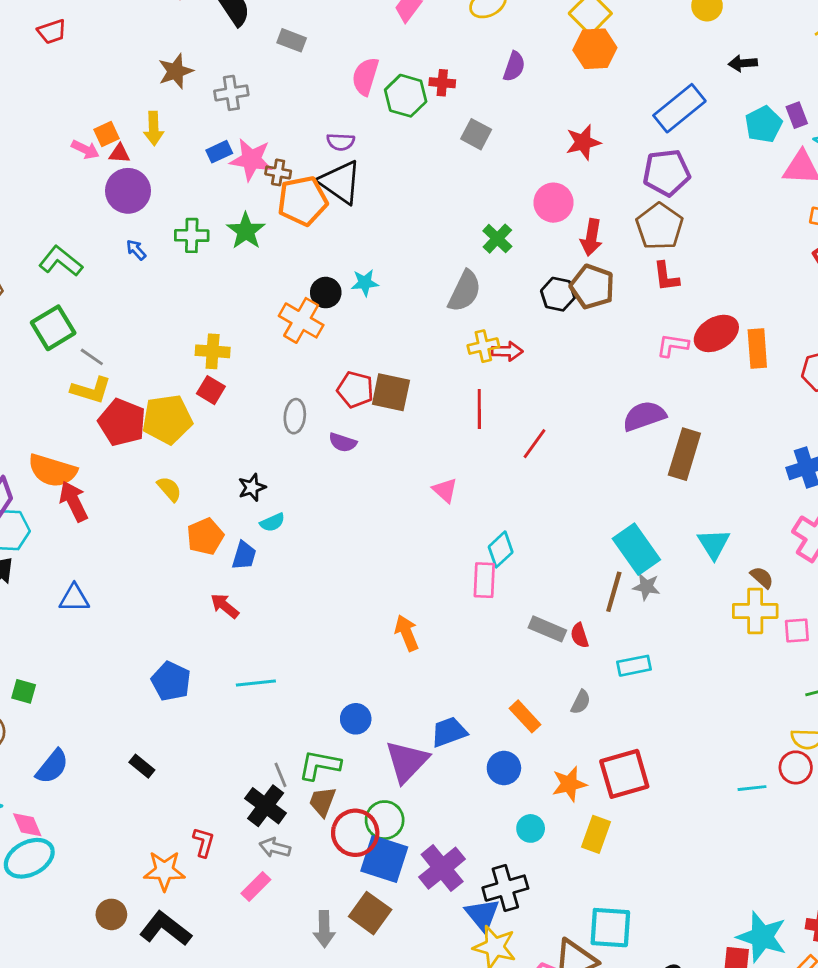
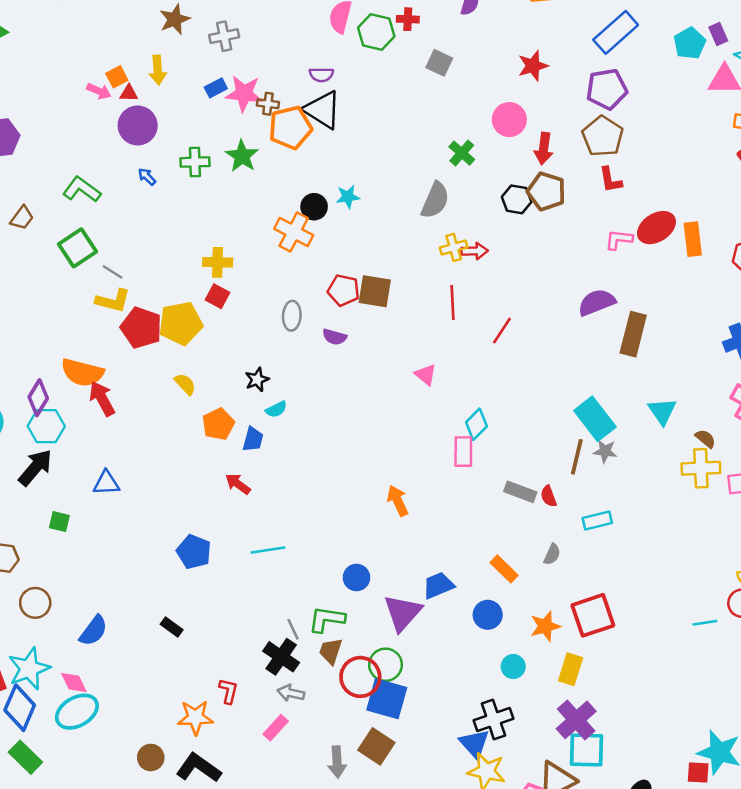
green square: (24, 691) -> (59, 522), moved
purple cross: (442, 868) -> (576, 720), moved

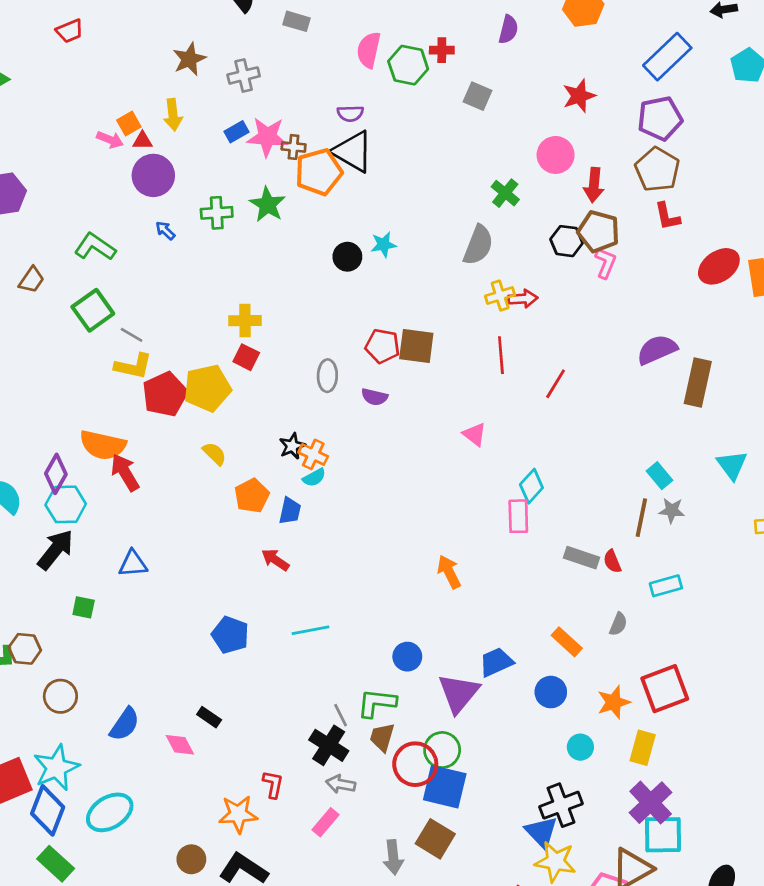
orange cross: (294, 232) -> (313, 454), moved, size x0.7
pink L-shape: (619, 240) -> (605, 263), moved, turned 108
red pentagon: (141, 328) -> (165, 394), turned 30
cyan rectangle: (595, 419) -> (659, 476), size x0.6
pink diamond: (74, 682) -> (180, 745), moved

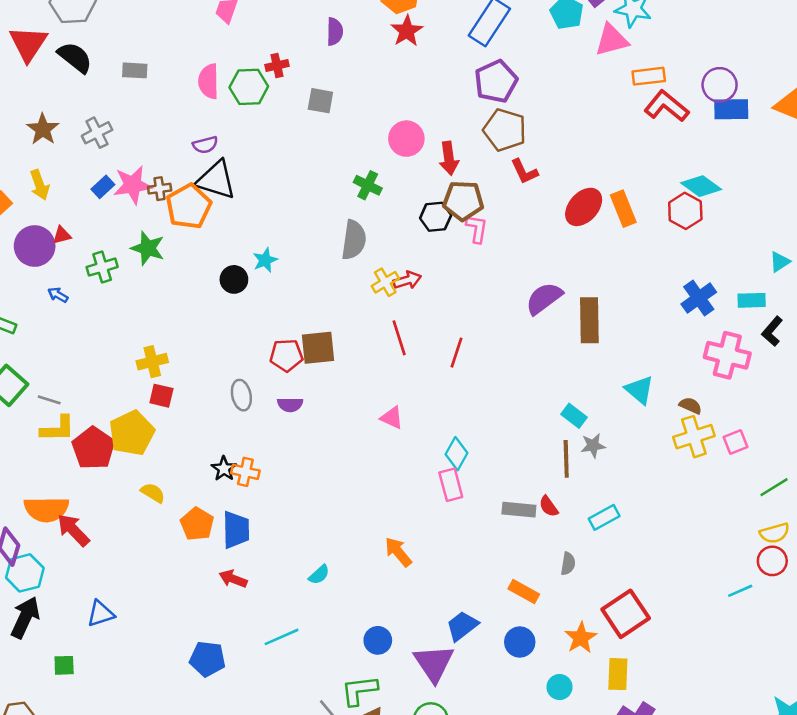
red star: (579, 96) -> (407, 31), moved
red triangle: (142, 141) -> (62, 235), moved
cyan semicircle: (314, 478) -> (319, 575), moved
blue trapezoid: (290, 511) -> (236, 530), size x1.4

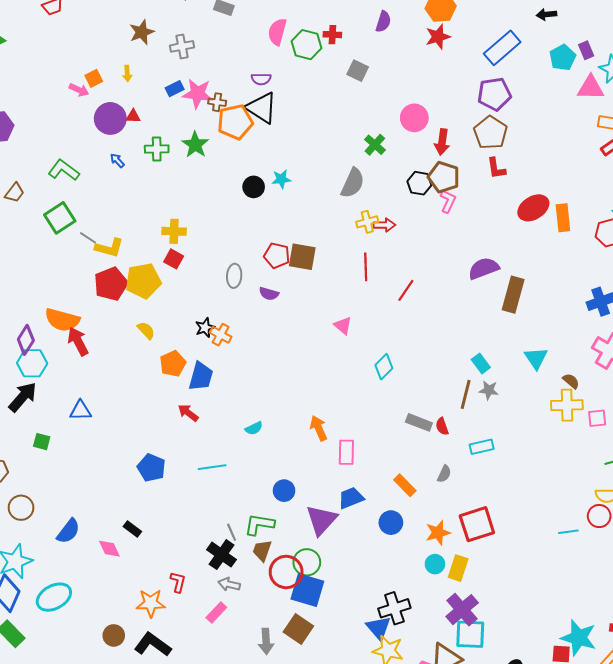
yellow arrow: (40, 185) -> (127, 73), size x0.7
yellow L-shape: (58, 429) -> (109, 248), moved
pink rectangle: (451, 485) -> (346, 452), moved
cyan circle: (560, 687) -> (435, 564), moved

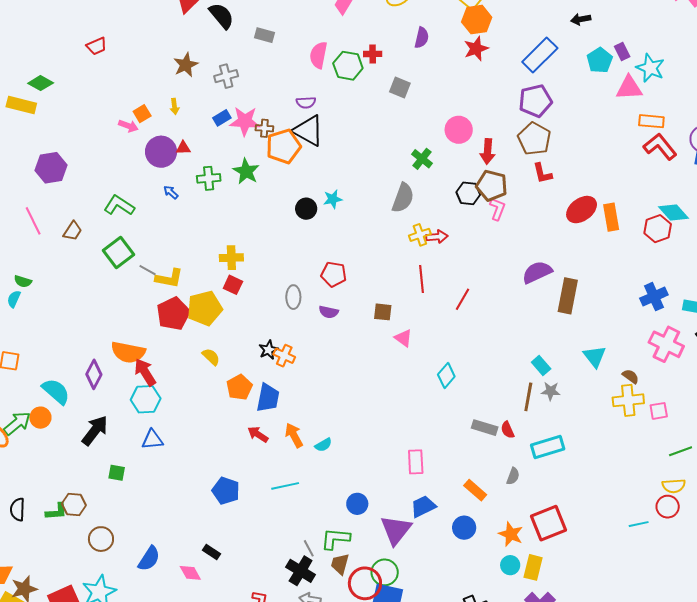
brown square: (302, 257) -> (383, 312), moved, size x0.7
cyan hexagon: (32, 363) -> (146, 399), moved
orange arrow: (319, 428) -> (294, 435), moved
cyan rectangle: (482, 447) -> (548, 447), size x1.4
orange star: (438, 533) -> (511, 534), turned -30

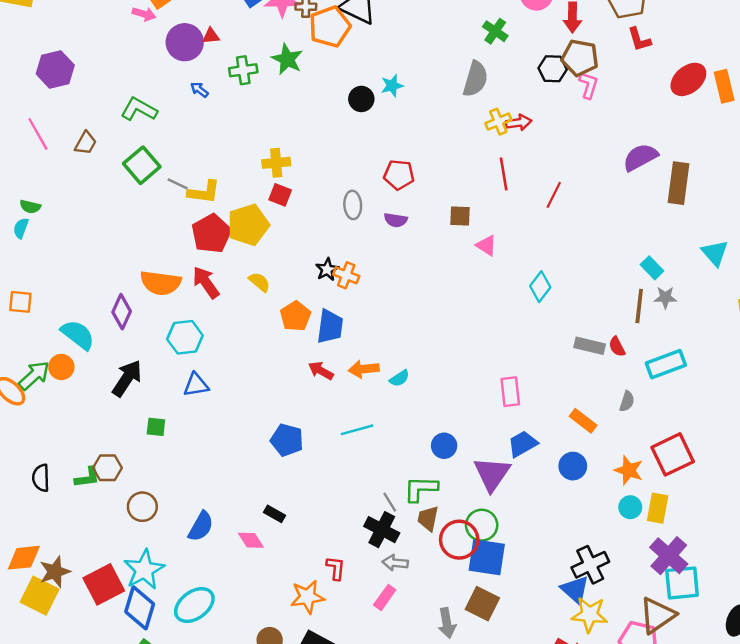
red arrow: (145, 372) -> (206, 282), moved
orange arrow: (294, 435) -> (364, 369), turned -65

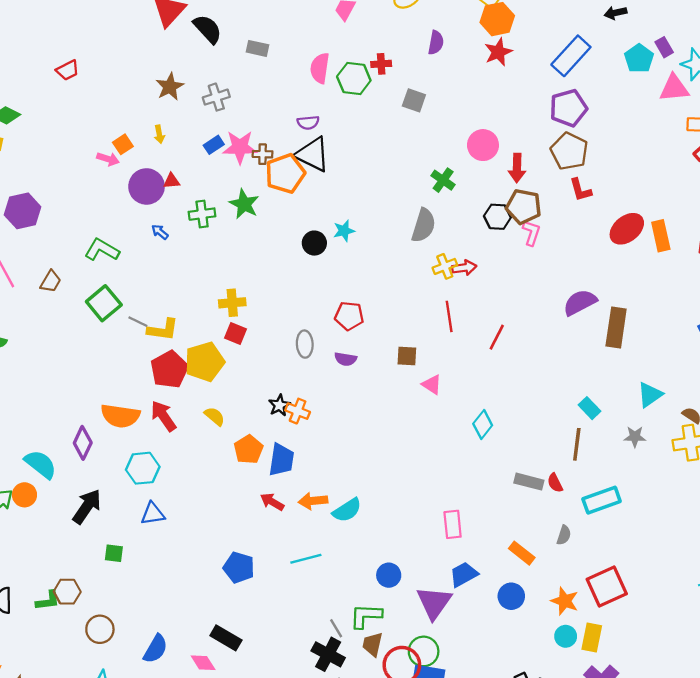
cyan triangle: (715, 253) -> (650, 395), turned 36
gray star: (665, 297) -> (635, 437), moved
cyan semicircle: (399, 378) -> (347, 510), size x1.5
black rectangle: (274, 514) -> (226, 638), size x1.5

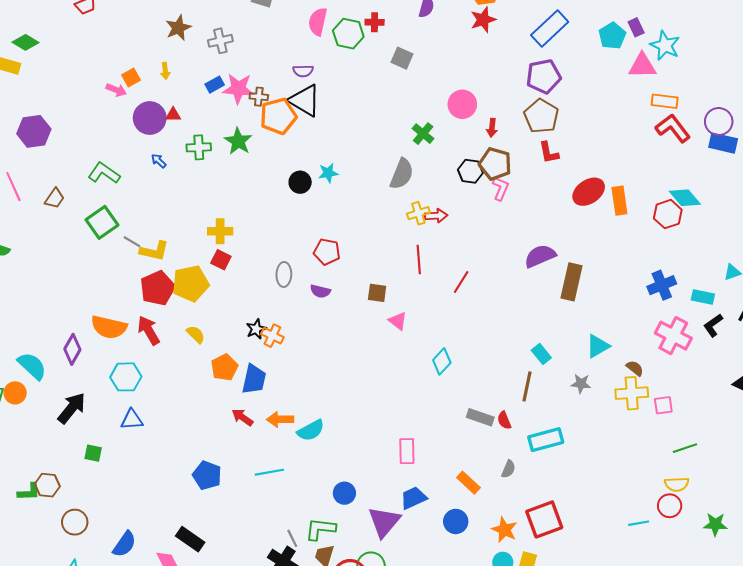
red arrow: (517, 168) -> (492, 128), size x0.7

